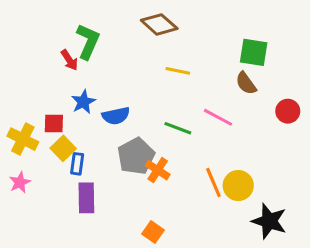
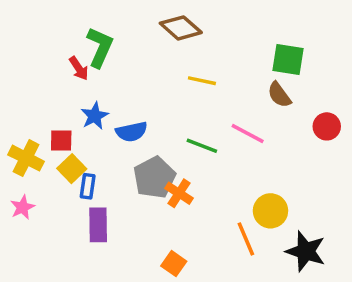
orange line: (213, 182) -> (246, 239), moved

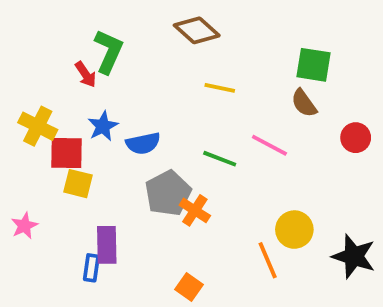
red square: (61, 140) -> (66, 153), size x1.4
yellow cross: (26, 158) -> (38, 126), moved
yellow square: (72, 169) -> (78, 184), turned -32
blue rectangle: (88, 186) -> (91, 268), moved
black star: (306, 251) -> (354, 256), moved

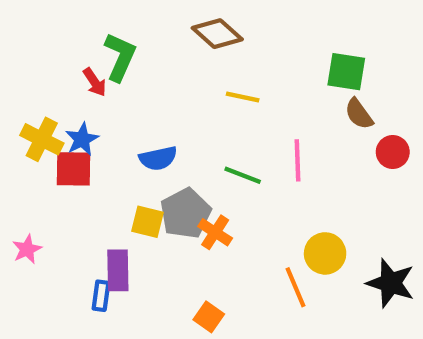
brown semicircle: (304, 103) -> (359, 114), moved
blue star: (103, 126) -> (82, 139), moved
pink line: (269, 145) -> (298, 160), turned 60
yellow square: (78, 184) -> (147, 222), moved

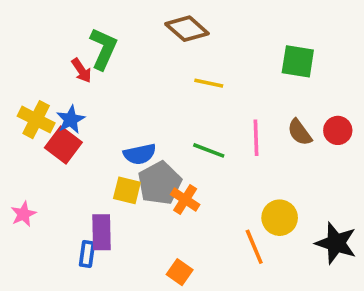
brown semicircle: (359, 114) -> (300, 132), moved
blue semicircle: (158, 158) -> (140, 154), moved
red square: (74, 169) -> (63, 145), turned 36

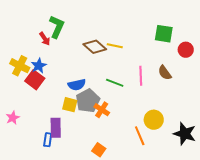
brown diamond: (187, 29) -> (95, 47), moved
red circle: (338, 130) -> (186, 50), moved

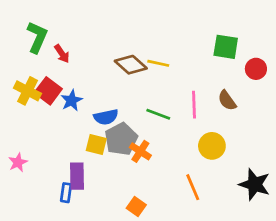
green L-shape: (57, 27) -> (37, 37), moved
blue star: (39, 66) -> (72, 100), moved
red square: (35, 80) -> (48, 91), moved
yellow circle: (154, 120) -> (212, 146), moved

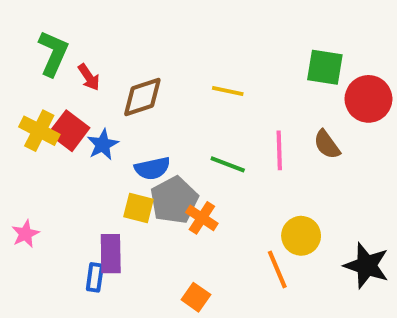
brown diamond: (131, 65) -> (142, 97), moved, turned -60
red circle: (256, 69) -> (368, 99), size x1.5
yellow circle: (212, 146) -> (301, 236), moved

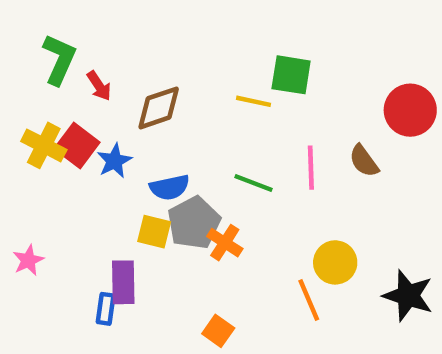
green square: (325, 67) -> (291, 75), moved

